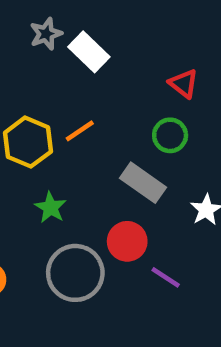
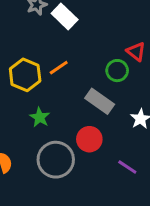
red triangle: (184, 83) -> (136, 52), moved
purple line: (166, 277) -> (127, 167), moved

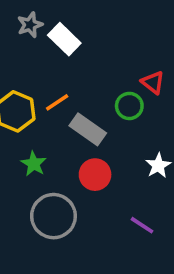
gray rectangle: (100, 101) -> (88, 129), moved
red circle: (89, 139) -> (95, 175), moved

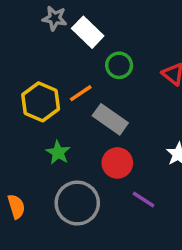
gray star: (30, 25) -> (55, 18), turned 30
green circle: (129, 106) -> (119, 65), moved
purple line: (142, 225) -> (143, 200), moved

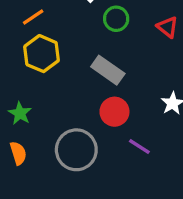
orange line: (81, 93) -> (33, 17), moved
green star: (58, 152) -> (20, 113), moved

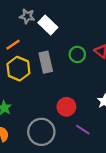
green circle: (116, 19) -> (77, 54), moved
gray rectangle: (108, 70) -> (46, 62), moved, turned 42

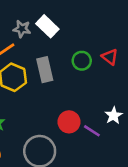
gray star: (27, 16) -> (22, 29), moved
purple line: (83, 130) -> (92, 131), moved

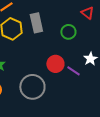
green circle: (82, 61) -> (68, 32), moved

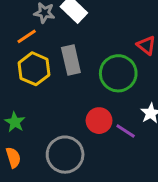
green circle: (68, 32) -> (118, 73), size x1.6

